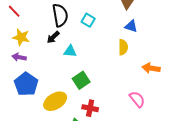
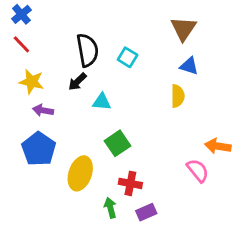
purple arrow: (19, 57) -> (43, 110), moved
orange arrow: (151, 68) -> (218, 146), moved
yellow ellipse: (55, 101) -> (80, 173), turned -40

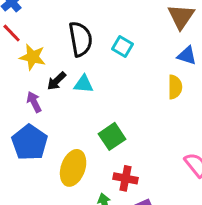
yellow star: (32, 82) -> (33, 57), moved
black arrow: (77, 82) -> (57, 81), moved
cyan triangle: (102, 102) -> (84, 84), moved
purple arrow: (43, 110) -> (34, 102), turned 54

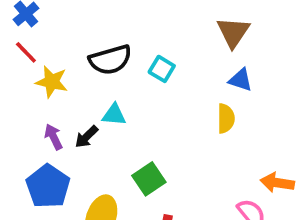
black semicircle: (81, 39) -> (110, 60), turned 84
black arrow: (57, 81) -> (86, 137), moved

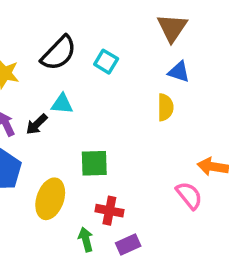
black semicircle: (110, 60) -> (59, 53), turned -30
green square: (149, 179) -> (94, 163), turned 32

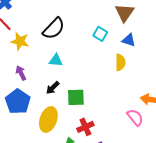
cyan square: (106, 62) -> (100, 34), moved
black arrow: (37, 124) -> (53, 88), moved
red cross: (109, 211) -> (85, 127), turned -35

